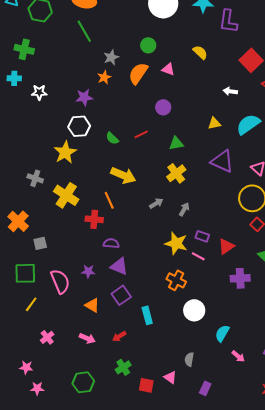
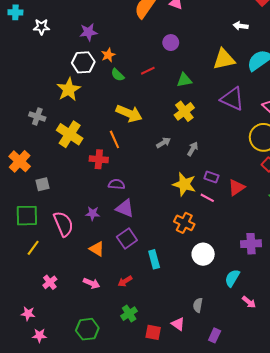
orange star: (104, 77) -> (108, 55), moved
yellow triangle: (214, 123) -> (224, 59), size x1.6
purple cross: (240, 278) -> (251, 244), moved

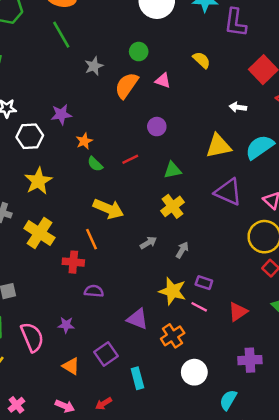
white hexagon: (83, 62) -> (30, 136), moved
red triangle: (236, 187) -> (238, 312), moved
purple triangle: (125, 208) -> (137, 319), moved
orange cross: (184, 223) -> (173, 336), turned 30

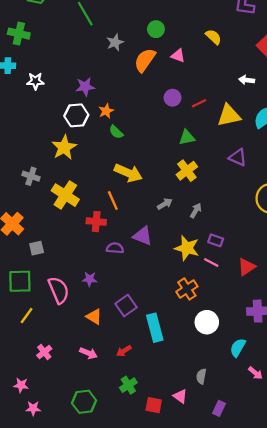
white hexagon: (30, 136) -> (76, 115), moved
red line: (130, 159) -> (199, 103), moved
purple triangle: (228, 192) -> (238, 157), size x0.7
purple triangle: (137, 319) -> (143, 236), moved
cyan rectangle: (137, 378) -> (155, 328), size x1.4

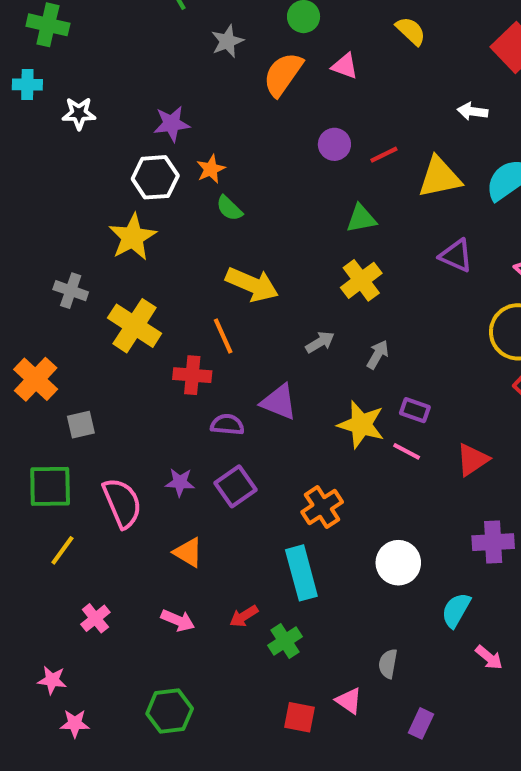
orange cross: (187, 289) -> (322, 507), moved
purple square: (126, 306) -> (236, 486), moved
green cross: (128, 385) -> (285, 641), moved

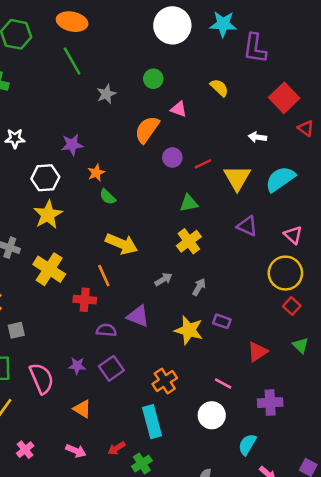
orange semicircle: (283, 74) -> (147, 130), moved
white hexagon: (155, 177) -> (45, 178), moved
yellow triangle: (440, 177) -> (237, 178), turned -48
pink line: (407, 451) -> (223, 384), moved

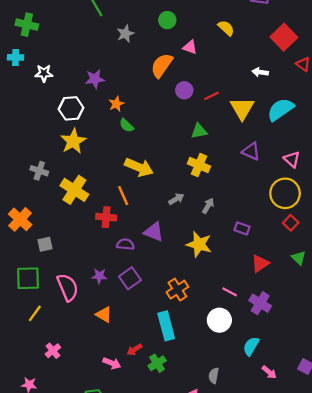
yellow cross: (189, 241) -> (199, 165), turned -30
purple rectangle: (222, 321) -> (242, 228), moved
purple cross: (270, 403) -> (260, 303), moved, turned 35
pink arrow: (76, 451) -> (112, 363), moved

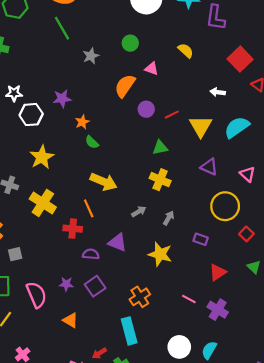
white hexagon: (71, 108) -> (31, 115), moved
yellow circle: (285, 193) -> (225, 206), moved
white circle: (219, 320) -> (179, 347), moved

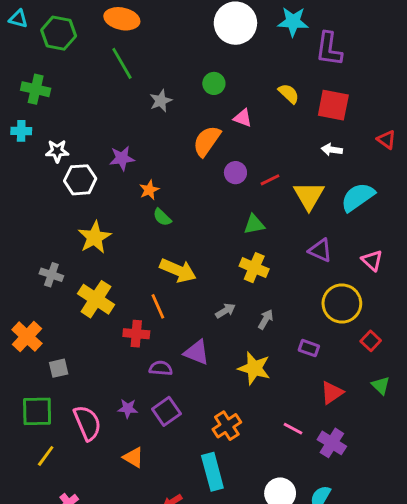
red square: (240, 59) -> (333, 105), moved, turned -35

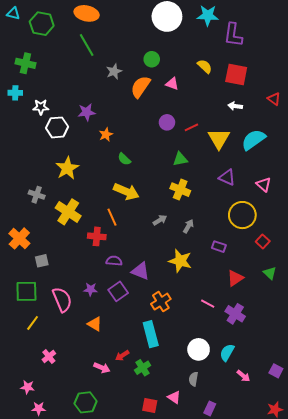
orange semicircle: (207, 141) -> (141, 87), moved
green semicircle: (162, 217) -> (124, 159), moved
purple triangle: (197, 352) -> (141, 271), moved

